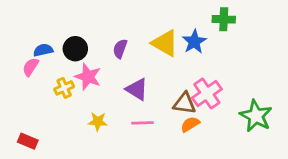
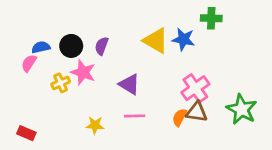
blue star: (194, 42) -> (183, 39), turned -30
purple semicircle: (120, 49) -> (102, 46), moved
brown triangle: (184, 103) -> (197, 112), moved
yellow star: (98, 121) -> (95, 125), moved
orange semicircle: (190, 124) -> (179, 117), turned -30

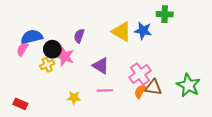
black circle: (71, 46) -> (52, 49), moved
blue semicircle: (41, 47) -> (32, 37), size x1.5
pink cross: (195, 88) -> (140, 74), moved

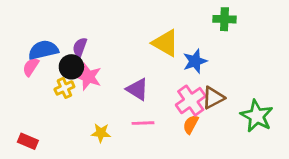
blue star: (143, 31) -> (195, 61), moved, turned -30
purple semicircle: (79, 36) -> (80, 47), moved
brown triangle: (153, 87) -> (213, 98), moved, turned -36

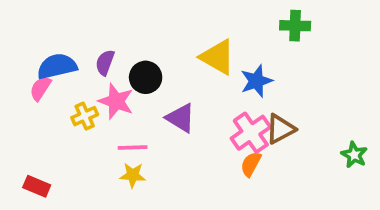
black circle: (71, 67) -> (146, 77), moved
green star: (257, 116) -> (354, 155), moved, size x0.6
pink line: (143, 123) -> (133, 147), moved

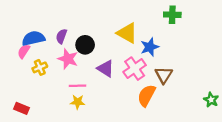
yellow cross: (85, 116) -> (40, 67), moved
brown triangle: (280, 129) -> (164, 75), turned -30
pink cross: (251, 133) -> (135, 69), moved
green star: (354, 155) -> (211, 100), moved
orange semicircle: (251, 164) -> (146, 95), size x1.5

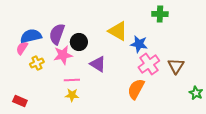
purple semicircle: (61, 36) -> (57, 34), size x1.5
blue star: (150, 47) -> (139, 44), turned 30
pink star: (68, 59) -> (63, 55), turned -30
pink cross: (135, 69) -> (149, 64), moved
brown triangle: (164, 75) -> (176, 66), moved

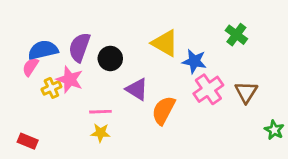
green cross: (160, 14) -> (236, 35), moved, turned 35
pink star: (63, 55) -> (70, 80), moved, turned 30
orange semicircle: (136, 89) -> (164, 110), moved

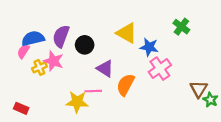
brown triangle: (246, 92) -> (199, 89), moved
pink line: (100, 112) -> (93, 91), moved
yellow star: (100, 133) -> (77, 102), size x1.5

